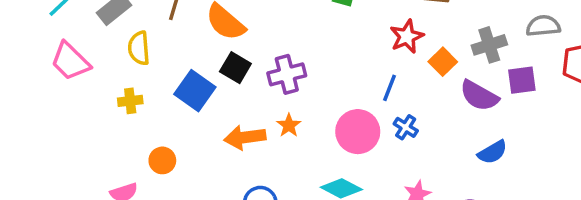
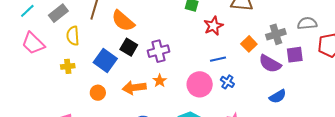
red star: (407, 36) -> (213, 26), moved
blue line: (389, 88) -> (218, 59), turned 56
orange circle: (162, 160) -> (98, 93), moved

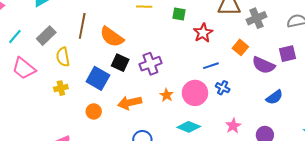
gray cross: (276, 34) -> (257, 18), moved
orange star: (160, 81) -> (167, 95), moved

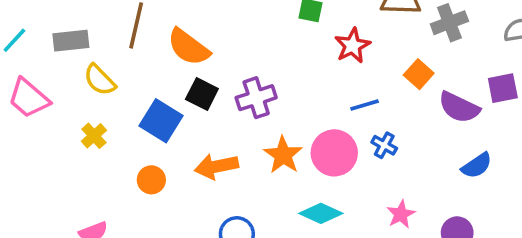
gray rectangle: (46, 36) -> (71, 41), turned 36
yellow semicircle: (63, 57) -> (100, 80), turned -36
yellow cross: (61, 88) -> (94, 136), turned -32
orange star: (167, 95) -> (283, 155), size x1.5

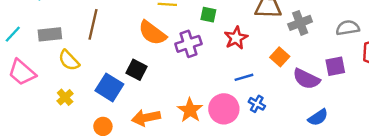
orange semicircle: (188, 47) -> (152, 33), moved
purple cross: (256, 98) -> (188, 44), moved

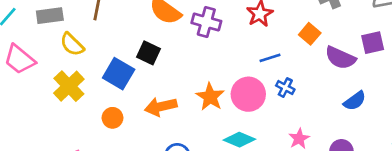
purple cross: (188, 44) -> (206, 22), turned 35
yellow cross: (65, 97) -> (69, 86), size x1.6

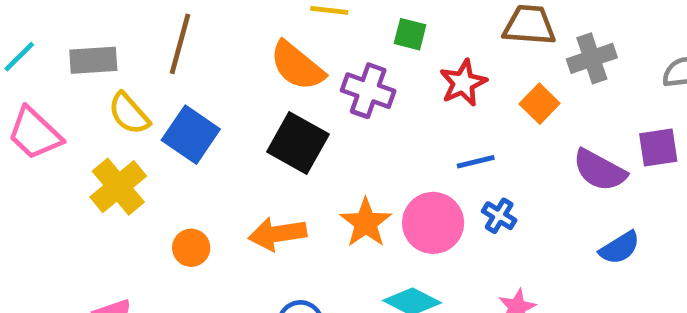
orange square: (310, 34) -> (540, 104), moved
black square: (149, 53) -> (298, 143), moved, size x1.4
blue square: (119, 74) -> (191, 135), moved

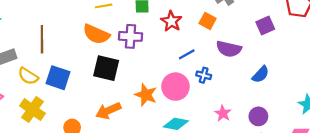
purple semicircle: (600, 170) -> (229, 49), moved

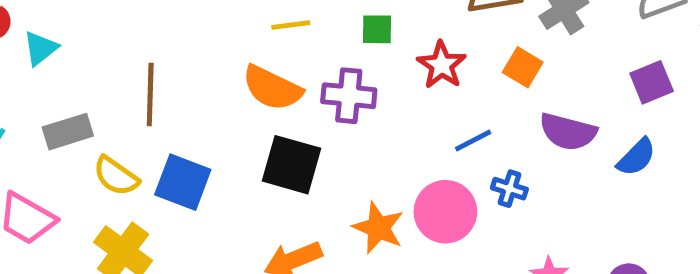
blue semicircle: (261, 74) -> (636, 157), moved

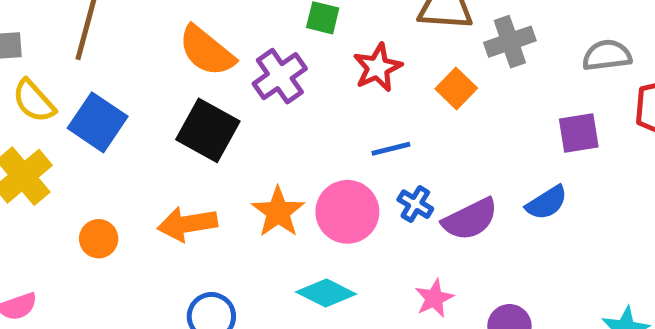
purple cross: (349, 96) -> (280, 76), turned 36
purple semicircle: (568, 132) -> (470, 219), moved, turned -54

